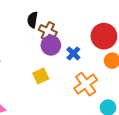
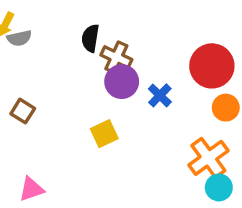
orange cross: (86, 84) -> (208, 158), moved

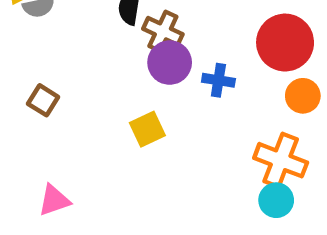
blue cross: (160, 95) -> (218, 80), turned -35
orange cross: (208, 158) -> (281, 160), turned -33
cyan circle: (219, 187) -> (276, 200), moved

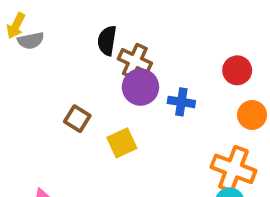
red circle: (285, 43) -> (237, 70), size x0.6
brown square: (43, 100) -> (77, 119), moved

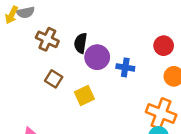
gray semicircle: (31, 41) -> (26, 12), moved
black semicircle: (107, 41) -> (81, 43), moved
brown cross: (135, 61) -> (47, 39), moved

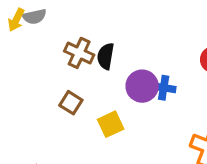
brown cross: (47, 39) -> (79, 53), moved
purple circle: (97, 57) -> (142, 86), moved

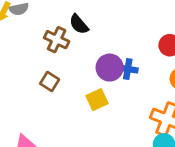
black semicircle: (106, 56) -> (79, 24), moved, turned -50
yellow square: (111, 124) -> (97, 100), moved

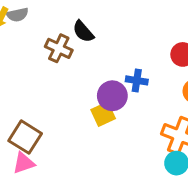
purple circle: (110, 68) -> (112, 96), moved
brown square: (50, 81) -> (25, 137), moved, size x1.5

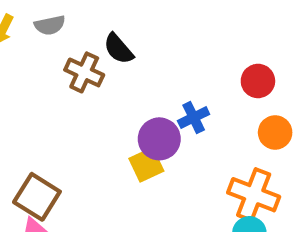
gray semicircle: (17, 15) -> (50, 25), moved
blue cross: (137, 80) -> (194, 117), turned -35

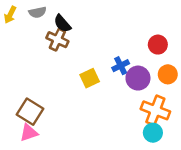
black semicircle: (118, 49) -> (62, 23), moved
purple circle: (159, 139) -> (138, 78), moved
yellow square: (146, 165) -> (90, 78), moved

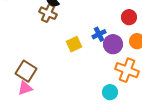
cyan circle: (153, 133) -> (110, 92), moved

